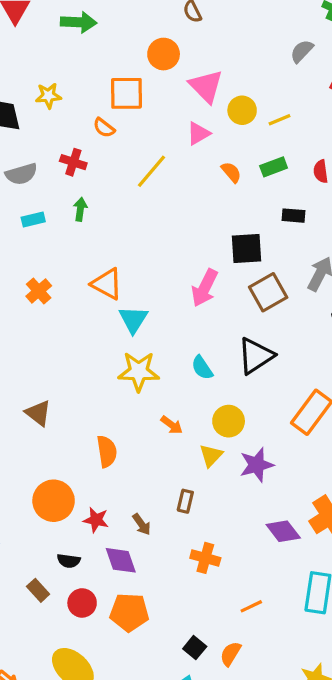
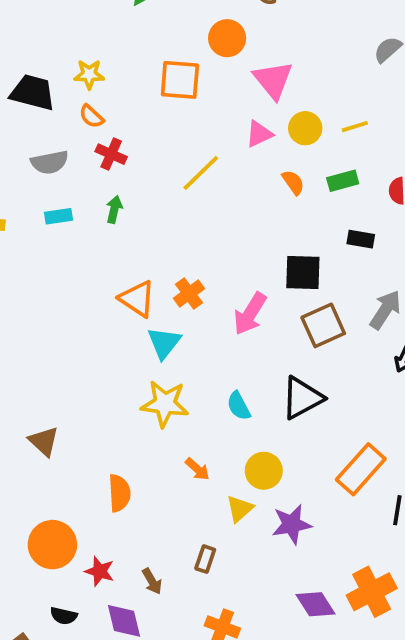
yellow circle: (242, 110) -> (305, 128), moved
orange semicircle: (104, 128) -> (91, 116), moved
orange cross: (39, 291) -> (189, 294), moved

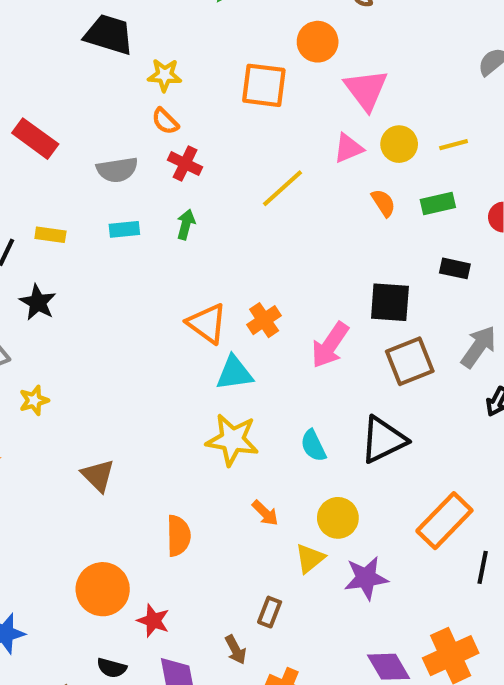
black trapezoid: (33, 92) -> (109, 35), moved
cyan triangle: (164, 343) -> (234, 373), turned 42
brown arrow: (152, 581) -> (236, 650), moved

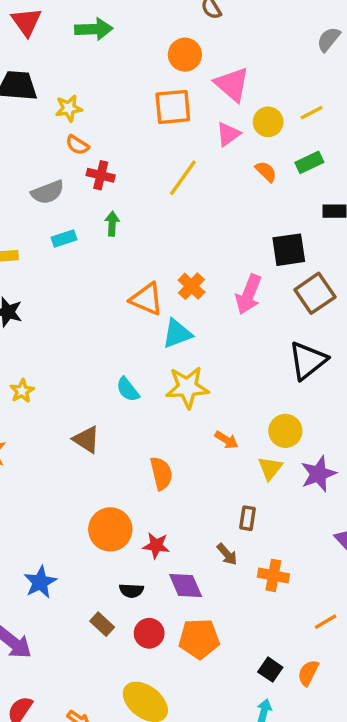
orange square: (264, 85) -> (173, 107), moved
cyan semicircle: (313, 446) -> (128, 389), moved

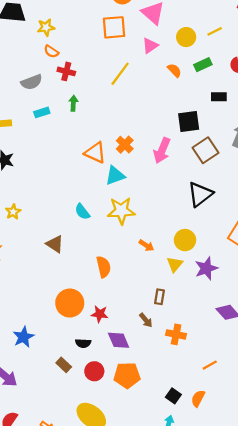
yellow line: (312, 113) -> (215, 31), moved
yellow circle: (268, 122) -> (186, 37), moved

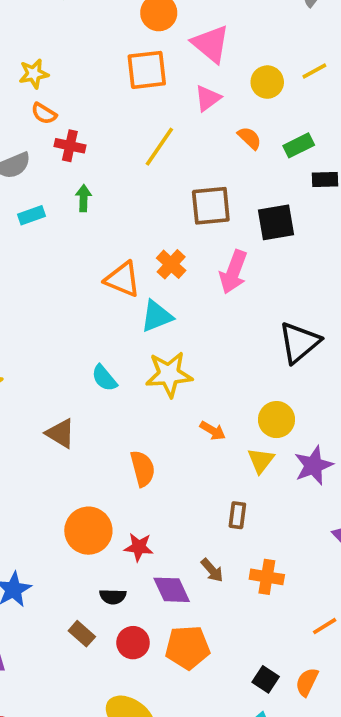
green rectangle: (203, 65) -> (299, 145), moved
brown square: (205, 150) -> (211, 206), moved, turned 30
brown arrow: (146, 320) -> (212, 570), moved

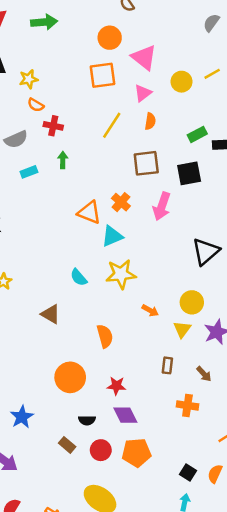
orange semicircle: (250, 138) -> (150, 121), moved, turned 56
green rectangle: (299, 145) -> (197, 134), moved
red star: (139, 547) -> (116, 386), moved
brown arrow: (212, 570) -> (204, 374), moved

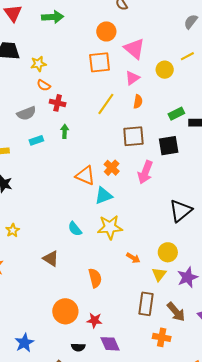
yellow line: (212, 74) -> (187, 56), moved
brown rectangle: (167, 365) -> (146, 304), size x1.6
brown arrow: (204, 374) -> (176, 312), size x1.5
red star: (116, 386) -> (94, 320), moved

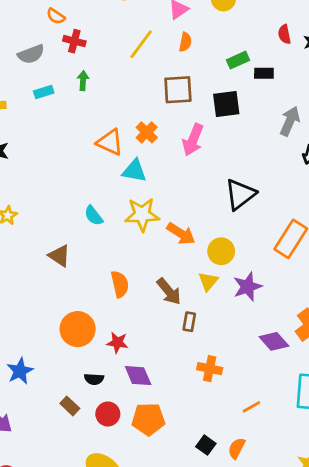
cyan triangle: (104, 196) -> (134, 171), turned 30
orange arrow: (133, 258) -> (181, 234), moved, size x1.5
brown rectangle: (146, 304) -> (189, 322), size x0.6
brown arrow: (176, 312) -> (169, 291), moved

